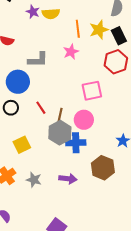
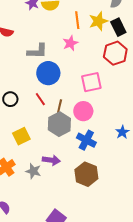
blue circle: (18, 82) -> (48, 73), moved
blue cross: (76, 143) -> (86, 140), moved, turned 30
brown hexagon: (103, 168) -> (86, 174), moved
purple arrow: (68, 179) -> (51, 160), moved

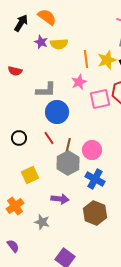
pink square: (91, 82) -> (100, 99), moved
gray star: (33, 171) -> (42, 222), moved

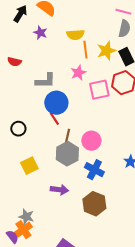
yellow semicircle: (59, 44) -> (75, 35), moved
red line: (49, 138) -> (54, 119), moved
orange cross: (15, 206) -> (23, 230), moved
gray star: (42, 222) -> (26, 217), moved

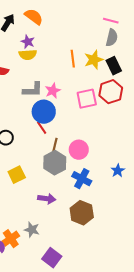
yellow semicircle: (75, 35) -> (28, 55), moved
pink star: (78, 73) -> (53, 91), moved
gray star: (26, 217) -> (32, 230), moved

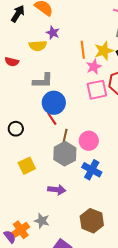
purple star: (28, 42) -> (53, 33), moved
pink star: (53, 91) -> (94, 67), moved
brown hexagon: (82, 213) -> (92, 221), moved

